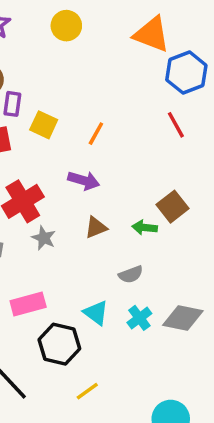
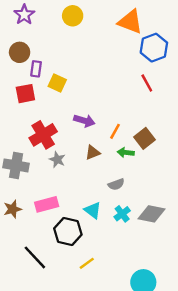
orange line: (96, 134) -> (115, 131), moved

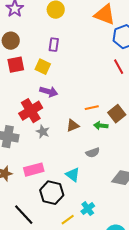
purple rectangle: (36, 69) -> (54, 45), moved
red square: (25, 94) -> (16, 65), moved
purple arrow: (84, 121) -> (49, 92), moved
orange line: (115, 131) -> (92, 108), turned 48
cyan cross: (122, 214) -> (88, 209), moved

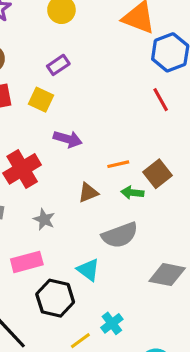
purple rectangle: (54, 45) -> (58, 65), turned 48
purple arrow: (49, 92) -> (68, 139), moved
gray star: (43, 132) -> (44, 219), moved
gray semicircle: (93, 153) -> (120, 235), size x1.6

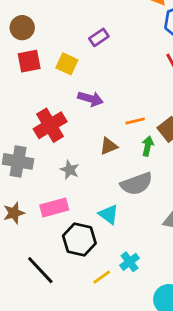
purple rectangle: (58, 65) -> (99, 37), moved
green arrow: (132, 193) -> (148, 146), turned 96

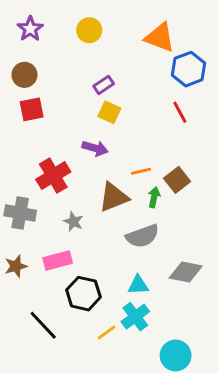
yellow square: (67, 64) -> (109, 112), moved
brown triangle: (109, 146) -> (114, 197), size x1.6
cyan triangle: (109, 214) -> (138, 285), moved, turned -40
cyan cross: (130, 262) -> (135, 317), size x1.4

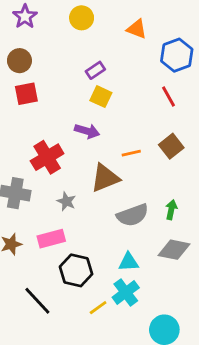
orange triangle: (160, 37) -> (137, 29), moved, size x0.7
brown square: (177, 180) -> (171, 146), moved
green arrow: (154, 197) -> (171, 210), moved

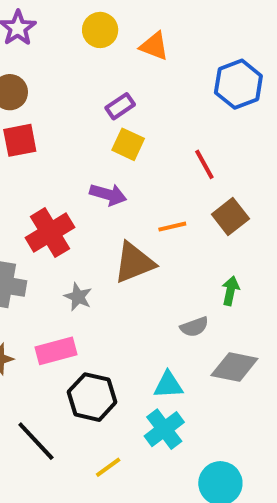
orange triangle: (137, 29) -> (154, 46), moved
red line: (168, 97) -> (204, 164), moved
green arrow: (171, 210) -> (230, 291), moved
gray semicircle: (133, 215) -> (194, 327), moved, size x0.6
yellow line: (98, 308) -> (108, 467), moved

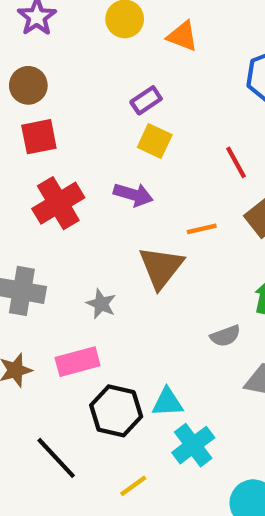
red cross: (50, 233) -> (58, 203), moved
brown triangle: (134, 263) -> (161, 267), turned -30
cyan triangle: (168, 385) -> (167, 402), moved

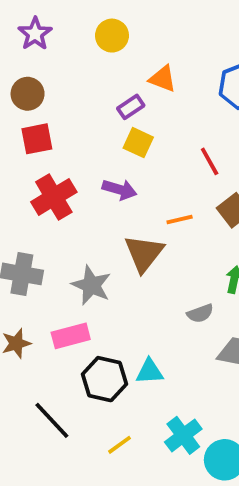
orange triangle: (182, 36) -> (163, 79), moved
gray star: (101, 304) -> (91, 285), size x1.5
cyan cross: (193, 445) -> (183, 435), moved

